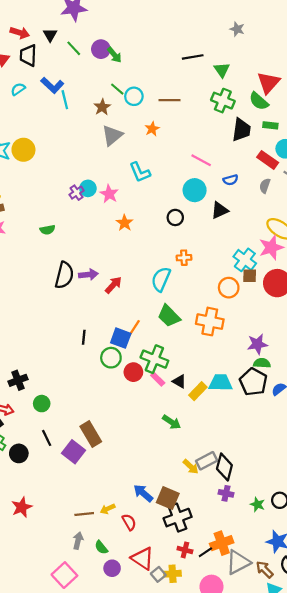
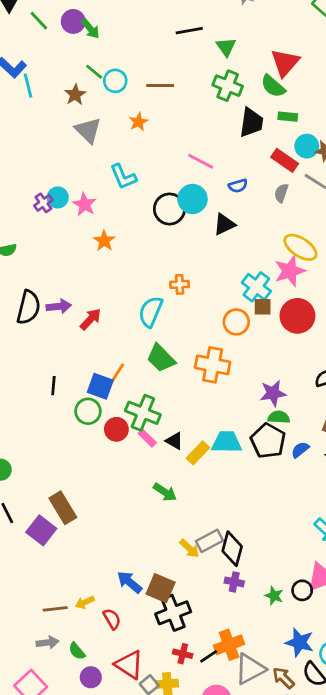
gray triangle: (112, 135) -> (88, 130), turned -35
black circle: (175, 217) -> (169, 209), moved, size x1.5
gray arrow: (78, 541) -> (48, 643), turned 70

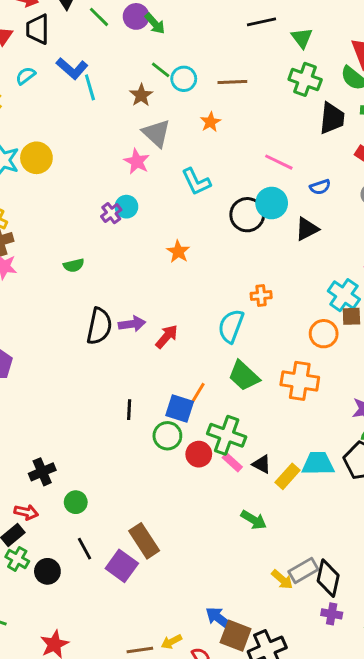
pink star: (85, 204) -> (137, 161), moved
brown square: (161, 588) -> (236, 636), moved

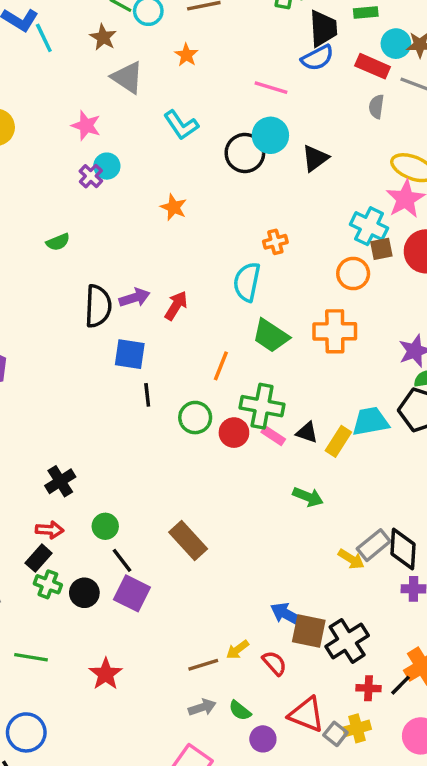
pink star: (137, 161) -> (86, 126), moved
blue semicircle: (320, 187) -> (317, 58), moved, size x1.4
blue square: (180, 408) -> (130, 354), moved
green circle: (76, 502) -> (105, 526), moved
purple square: (122, 566) -> (132, 593), moved

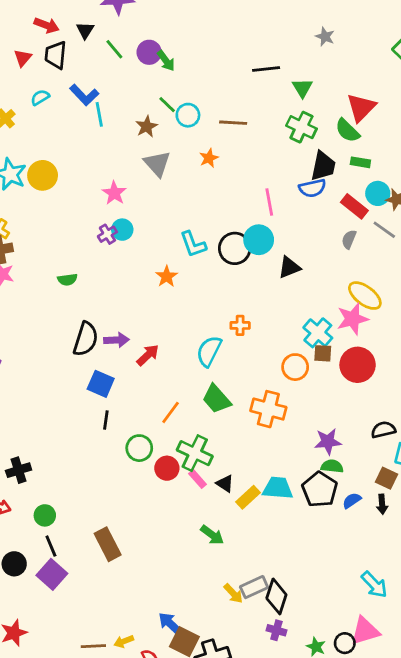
pink line: (271, 88) -> (269, 202), turned 48
cyan L-shape: (181, 125) -> (193, 244), moved

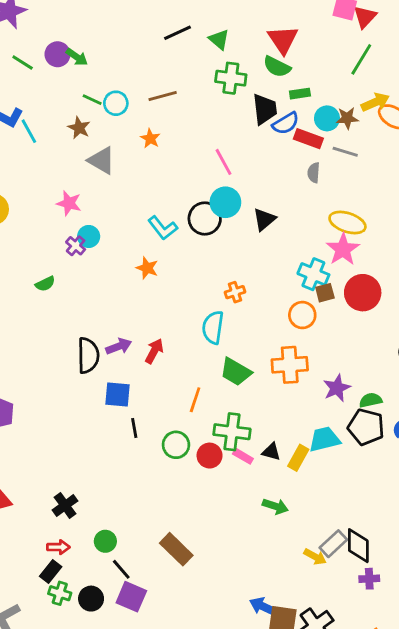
blue semicircle: (312, 188) -> (286, 123), moved
green semicircle: (67, 280) -> (45, 284), moved
purple star: (328, 442) -> (337, 388), moved

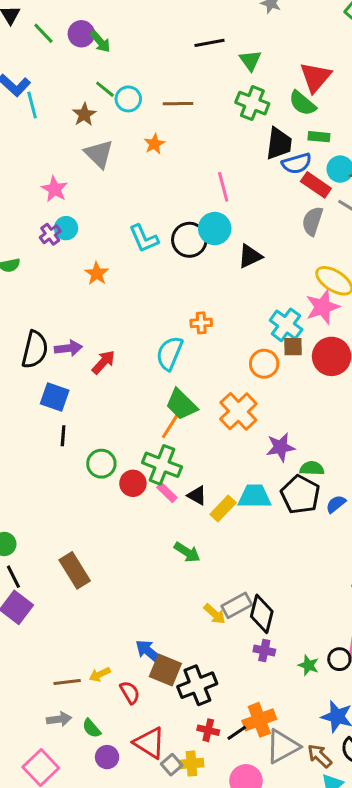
gray semicircle: (314, 173) -> (313, 221), size x1.4
orange star: (147, 268) -> (97, 273), moved
orange cross: (290, 365) -> (238, 411), turned 36
orange line: (195, 400) -> (170, 426), moved

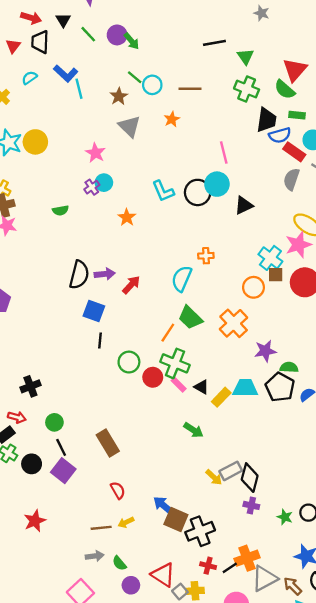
orange line: (170, 426) -> (168, 333), moved
red semicircle: (130, 692) -> (118, 490), moved

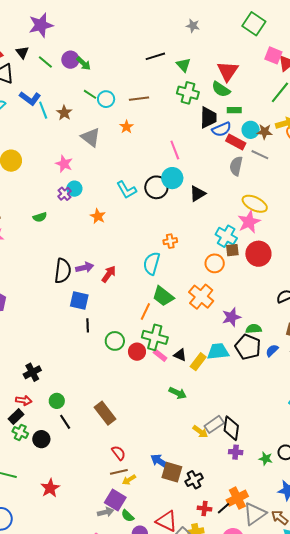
brown star: (119, 96) -> (64, 113), moved
purple square: (63, 471) -> (115, 500), moved
brown line: (101, 528) -> (119, 472), moved
black cross: (200, 531) -> (194, 480), size x0.7

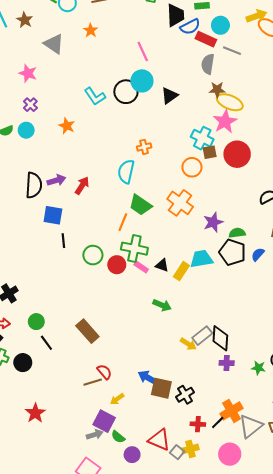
brown star: (265, 132) -> (217, 90), moved
cyan circle: (74, 189) -> (26, 130), moved
brown line: (119, 472) -> (93, 382), moved

